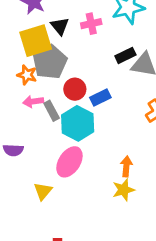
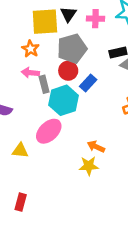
gray pentagon: (50, 62) -> (72, 49), moved
blue rectangle: (100, 97) -> (88, 83), turned -35
orange arrow: (126, 166) -> (96, 147), turned -84
yellow triangle: (43, 191) -> (20, 151), turned 42

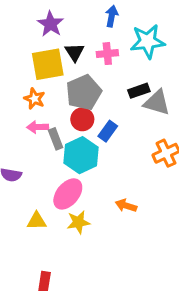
yellow star: (89, 166) -> (78, 222), moved

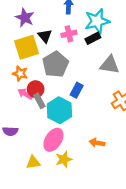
black rectangle: (139, 91) -> (93, 38), moved
red circle: (82, 119) -> (36, 89), moved
pink arrow: (38, 127) -> (25, 94), turned 40

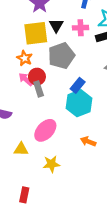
cyan hexagon: (59, 110) -> (79, 103), moved
yellow star: (64, 159) -> (51, 164), moved

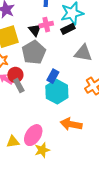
black triangle: (56, 25) -> (35, 30), moved
pink ellipse: (45, 130) -> (33, 135), moved
orange arrow: (88, 141) -> (71, 124), size x1.5

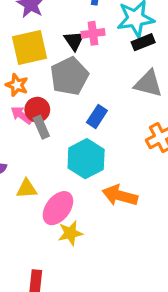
black rectangle: (68, 29) -> (143, 42), moved
cyan hexagon: (57, 92) -> (86, 159), moved
yellow triangle: (13, 142) -> (27, 189), moved

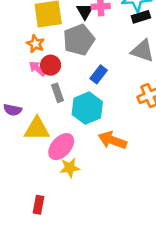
gray rectangle: (41, 127) -> (58, 93), moved
yellow triangle: (27, 189) -> (37, 129), size x1.5

